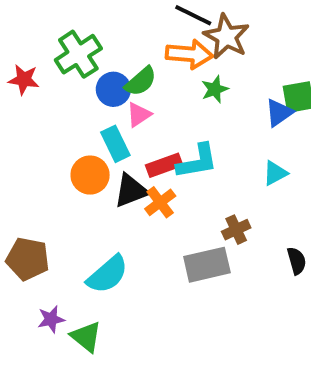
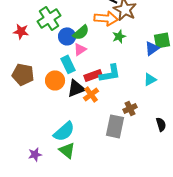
brown pentagon: (28, 259) -> (23, 74), moved
gray rectangle: (207, 265) -> (115, 126), turned -65
green triangle: (86, 337) -> (67, 150), moved

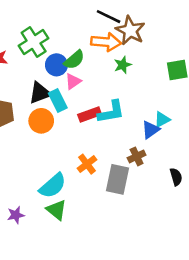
blue triangle: (152, 48) -> (151, 130), moved
black triangle: (76, 88) -> (40, 93), moved
orange cross: (91, 94) -> (87, 164), moved

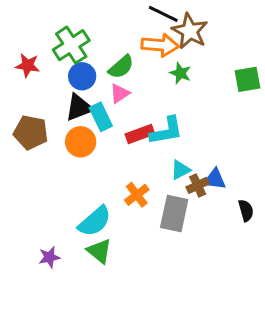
blue circle: (56, 65) -> (82, 76), moved
green star: (123, 65) -> (180, 73), turned -30
cyan triangle: (162, 120) -> (180, 170), moved
blue triangle: (151, 130) -> (215, 179), moved, turned 42

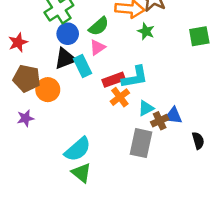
red star: (28, 65) -> (18, 42), moved, turned -30
orange circle: (81, 142) -> (48, 90), moved
orange cross: (137, 195) -> (120, 97), moved
purple star: (49, 257) -> (25, 118), moved

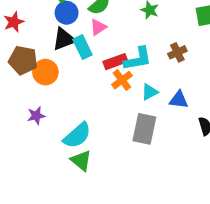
purple star: (25, 118) -> (36, 116), moved
brown cross: (160, 121) -> (177, 52), moved

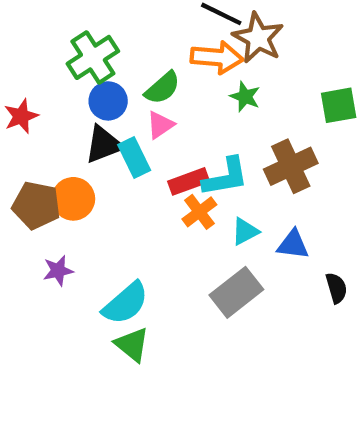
brown cross: (177, 52) -> (291, 166), size x1.6
brown pentagon: (23, 60) -> (36, 205), moved
gray rectangle: (144, 129) -> (236, 292), turned 40

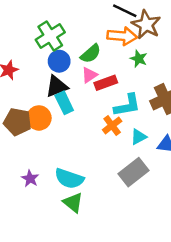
cyan rectangle: (134, 158) -> (64, 103), moved
red rectangle: (189, 181) -> (106, 83), moved
purple star: (58, 271) -> (30, 179), moved, turned -30
cyan semicircle: (125, 303) -> (69, 179), turned 60

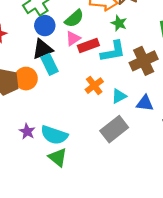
cyan L-shape: (127, 105) -> (113, 51), moved
purple star: (30, 179) -> (27, 131), moved

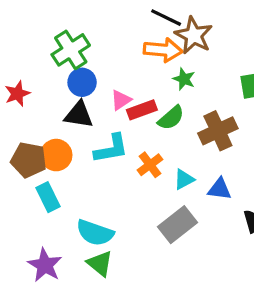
green semicircle: (74, 18) -> (171, 118), moved
black triangle: (42, 49) -> (79, 115), turned 30
cyan L-shape: (113, 51) -> (111, 149), moved
cyan rectangle: (49, 64) -> (48, 197), moved
purple star: (27, 131) -> (45, 265), moved, size x1.5

